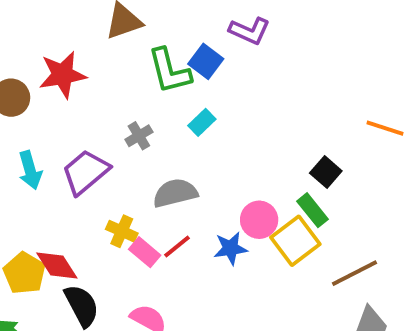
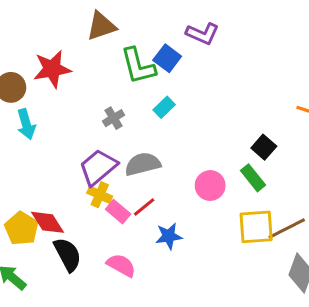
cyan arrow: (30, 170) -> (26, 124), moved
purple trapezoid: (85, 172) -> (98, 167), moved
yellow square: (295, 241) -> (256, 227), moved, turned 33
blue star: (230, 248) -> (169, 236), moved

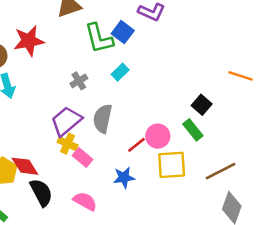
gray semicircle: (143, 164) -> (103, 119), turned -64
red line: (144, 207) -> (136, 145), moved
yellow square: (256, 227) -> (172, 165), moved

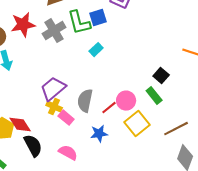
blue square: (123, 32) -> (98, 18), turned 36
gray cross: (79, 81) -> (54, 31), moved, size x1.6
gray semicircle: (103, 119) -> (85, 101), moved
yellow square: (172, 165) -> (137, 124), turned -35

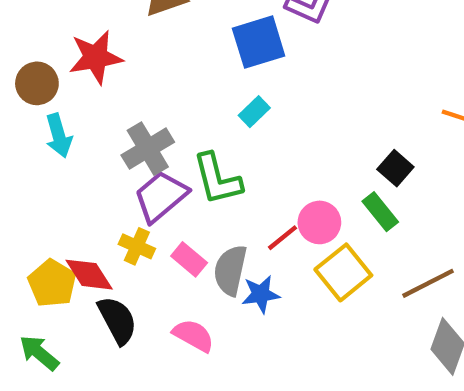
blue square: (98, 18) -> (259, 42), size x1.4
green L-shape: (79, 23) -> (217, 179), moved
gray cross: (54, 31) -> (148, 149), moved
gray semicircle: (85, 101) -> (230, 270), moved
yellow cross: (54, 107) -> (137, 246), moved

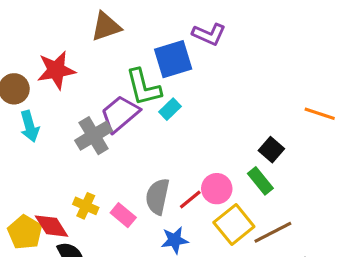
green L-shape: (217, 179) -> (143, 87), moved
purple trapezoid: (161, 196) -> (120, 114), moved
gray semicircle: (230, 270) -> (157, 196), moved
brown line: (428, 283) -> (273, 232), moved

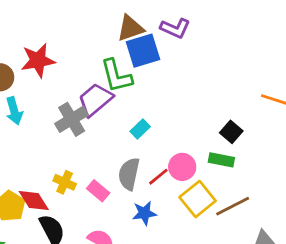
brown triangle: (106, 26) -> (130, 28), moved
cyan rectangle: (170, 109) -> (140, 129), moved
green rectangle: (260, 181) -> (221, 160), turned -40

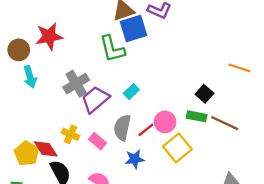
purple trapezoid: (95, 100) -> (95, 99), moved
brown line: (233, 206) -> (225, 123), moved, turned 52

